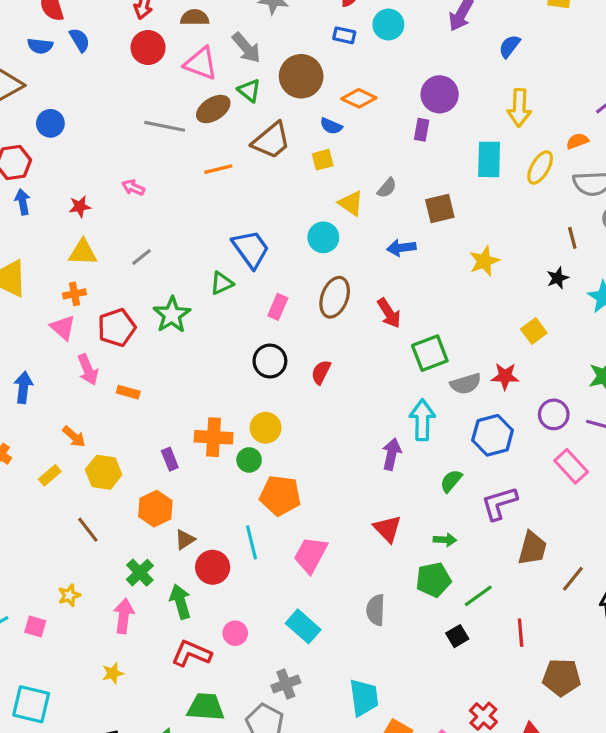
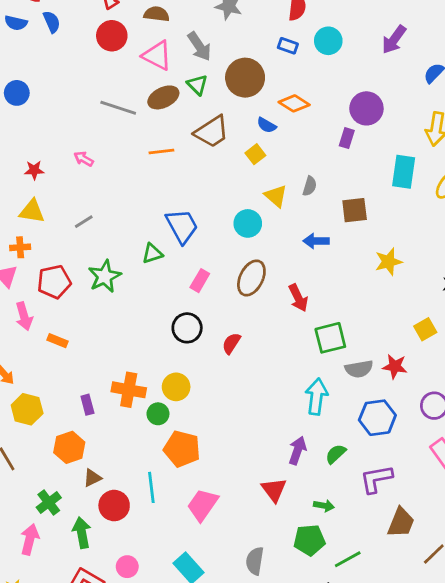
yellow square: (323, 160) -> (255, 154), turned -30
gray semicircle: (387, 188) -> (310, 186), turned -30
purple arrow: (392, 454) -> (297, 451), moved

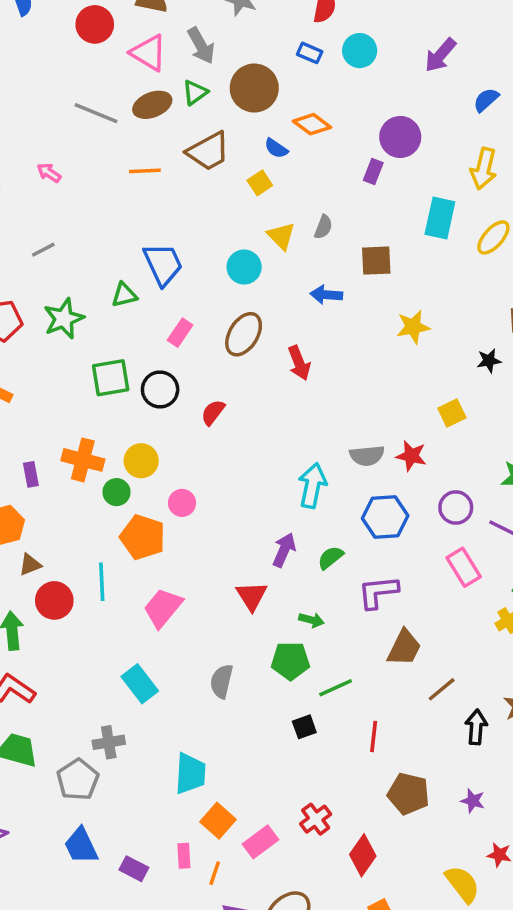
green triangle: (197, 85) -> (195, 92), turned 35
green square: (330, 338) -> (111, 378), moved
pink circle: (127, 567) -> (182, 503), moved

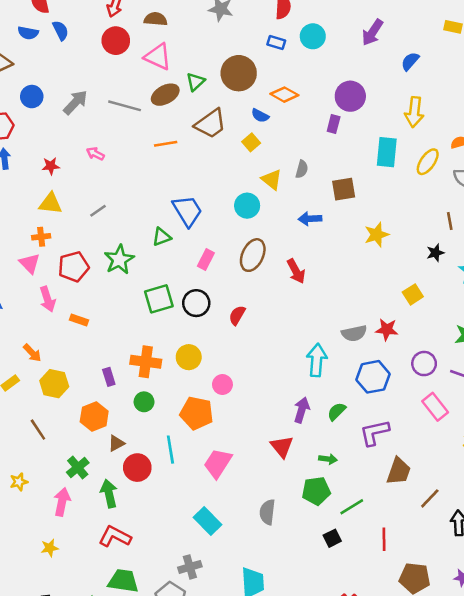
gray arrow: (201, 46) -> (76, 102), moved, turned -100
green circle: (116, 492) -> (144, 402), moved

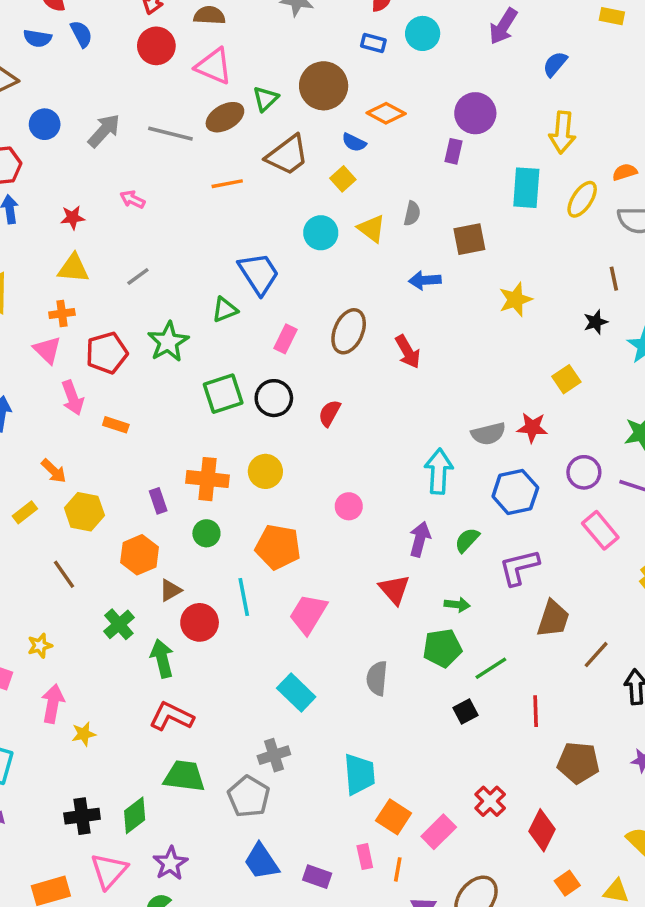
cyan circle: (247, 206) -> (321, 233), moved
pink circle: (222, 385) -> (349, 506), moved
pink arrow: (62, 502) -> (53, 704), moved

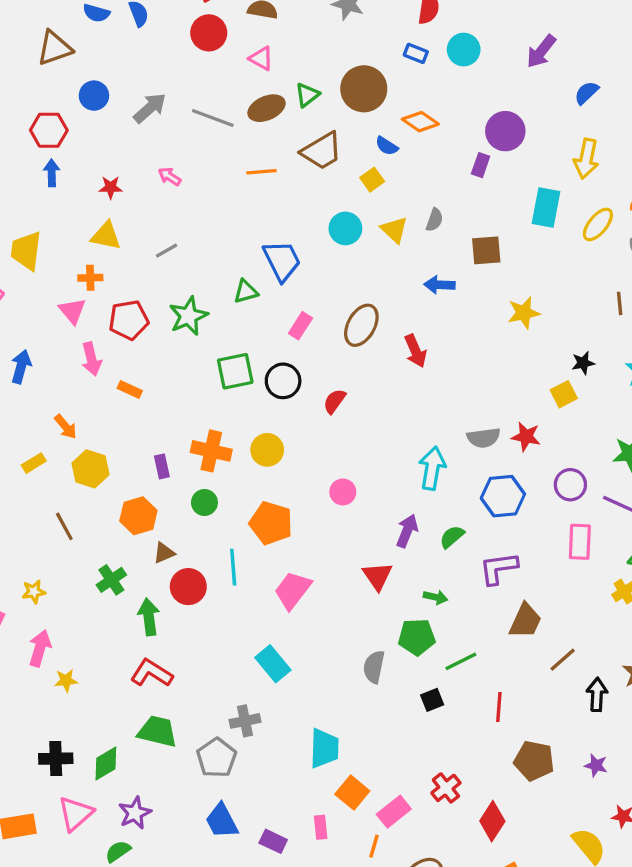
pink triangle: (214, 66) -> (261, 58), size x0.7
black star: (596, 322) -> (583, 363), moved
pink rectangle: (600, 530) -> (580, 542), turned 36
gray semicircle: (377, 678) -> (374, 667), moved
orange line: (398, 869) -> (374, 846), moved

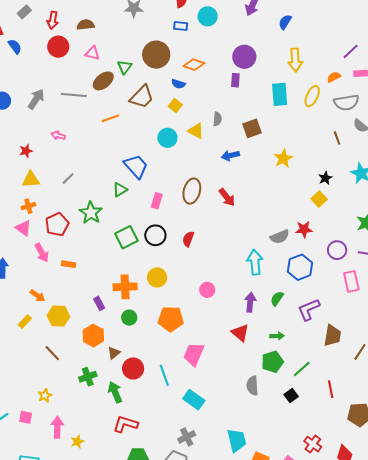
cyan line: (233, 567) -> (164, 375), moved
green cross: (111, 580) -> (88, 377), turned 30

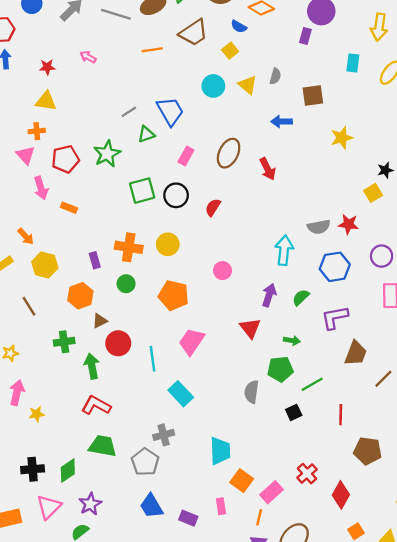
cyan rectangle: (280, 94) -> (353, 63), size x0.7
gray line: (68, 178) -> (129, 112), moved

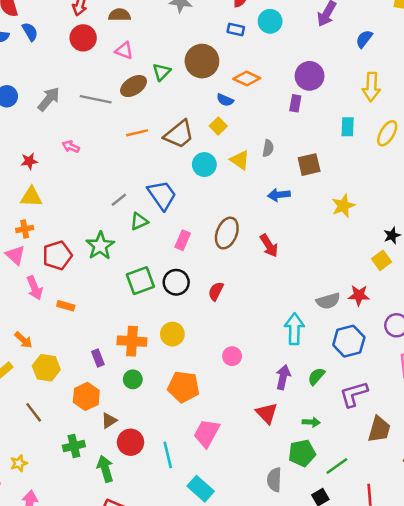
brown trapezoid: (194, 33) -> (179, 134), moved

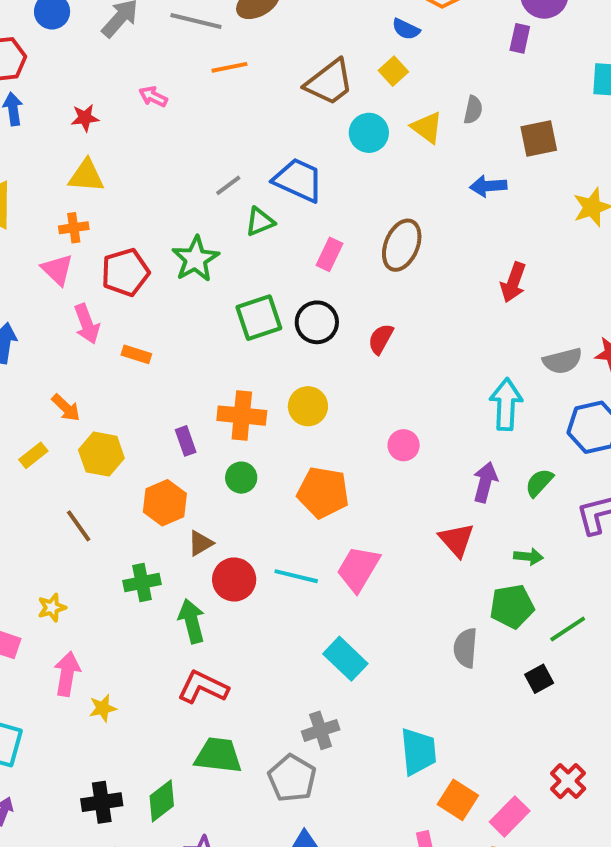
orange line: (137, 133) -> (229, 67), moved
blue trapezoid: (162, 195) -> (298, 180), turned -32
red arrow: (269, 246) -> (513, 282), moved, turned 50
cyan line: (168, 455) -> (296, 576), moved, turned -65

